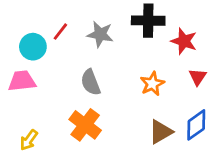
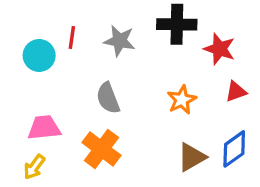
red line: (60, 32) -> (72, 37), turned -30
red triangle: (198, 77) -> (236, 92), turned 36
pink trapezoid: (22, 81) -> (44, 128), moved

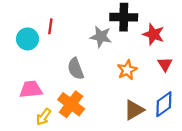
gray star: (119, 41) -> (101, 37), moved
red triangle: (236, 92) -> (165, 64), turned -42
yellow arrow: (34, 167) -> (44, 117), moved

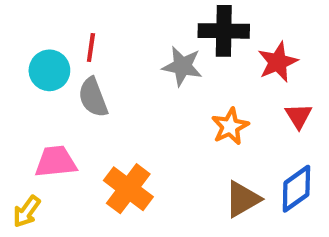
red star: (154, 34) -> (278, 62), turned 30
gray semicircle: (76, 69) -> (93, 97), moved
yellow arrow: (44, 117) -> (27, 212), moved

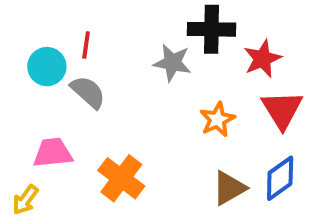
gray semicircle: (93, 97) -> (88, 92), turned 153
red triangle: (299, 116) -> (282, 110), size x1.6

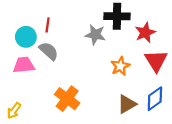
pink trapezoid: (53, 153) -> (24, 65), moved

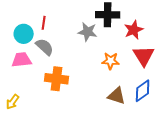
orange star: (120, 66) -> (111, 61), turned 30
orange cross: (67, 99) -> (57, 79), moved, turned -30
brown triangle: (127, 104) -> (117, 96), turned 48

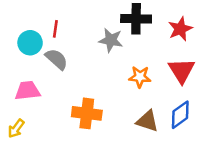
red star: (134, 30) -> (180, 29), moved
pink trapezoid: (22, 60) -> (28, 91), moved
orange cross: (57, 79) -> (87, 113), moved

